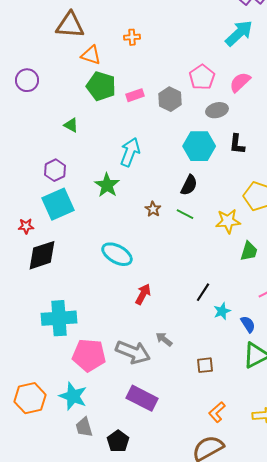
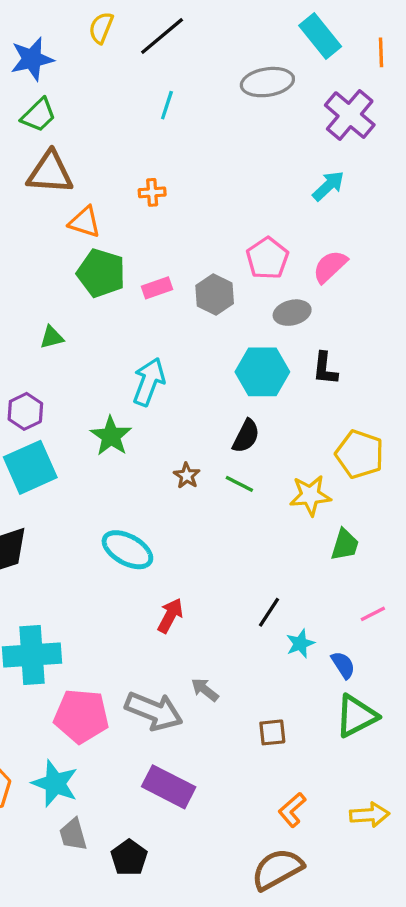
cyan arrow: (239, 33) -> (328, 186), size x0.7
green triangle: (71, 125) -> (52, 337), turned -42

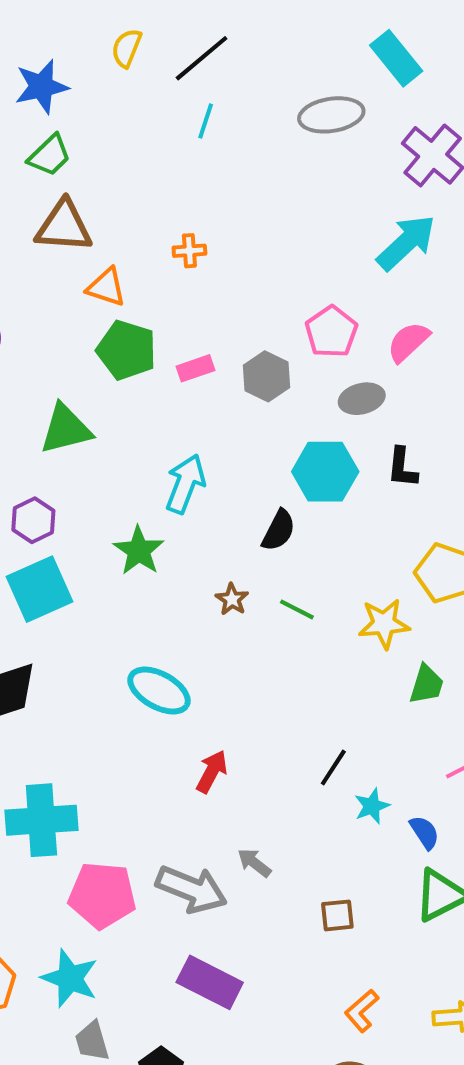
cyan line: (167, 105) -> (206, 121), moved
cyan arrow: (328, 186) -> (406, 243), size x1.5
green triangle: (52, 337) -> (66, 429), size x1.8
black semicircle: (246, 436) -> (279, 530), moved

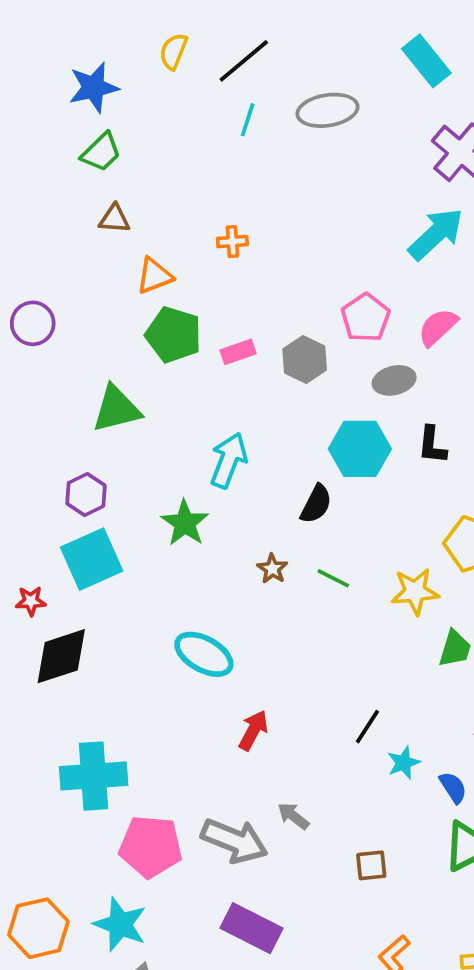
gray ellipse: (331, 115) -> (328, 110), moved
brown triangle: (64, 226) -> (114, 219), size x0.6
orange triangle: (106, 287) -> (154, 276), turned -39

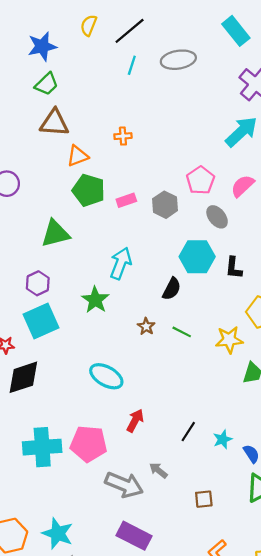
brown triangle: (114, 219) -> (54, 123), size x1.6
gray ellipse: (394, 380) -> (217, 217), turned 65
black L-shape: (432, 445) -> (234, 268), moved
black line: (367, 727) -> (188, 432), moved
pink pentagon: (151, 846) -> (89, 444), moved

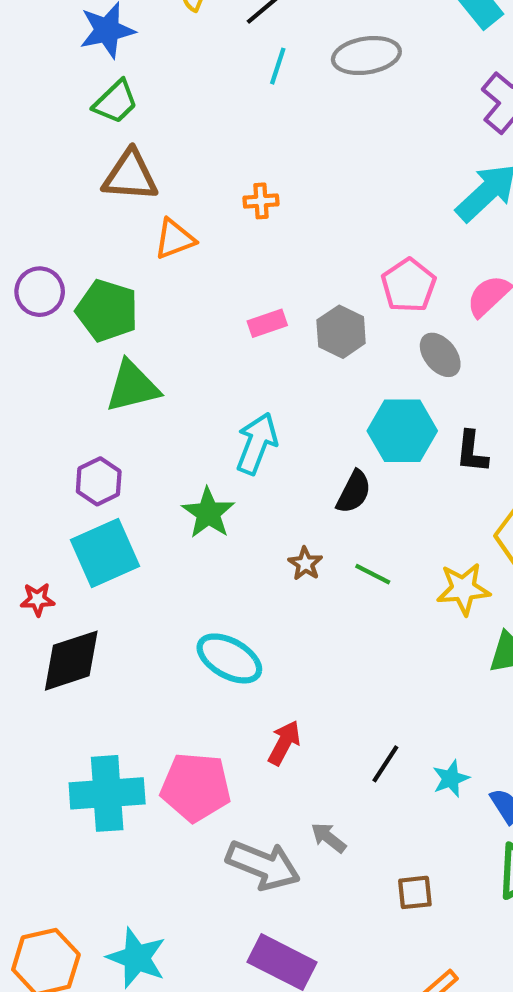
green pentagon: (89, 190) -> (107, 311), moved

